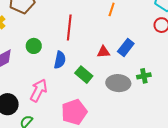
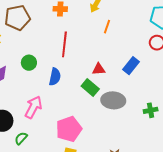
blue rectangle: (126, 48) -> (131, 66), moved
green rectangle: (84, 75) -> (90, 88), moved
green cross: (144, 76) -> (151, 110), moved

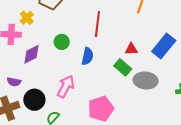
blue rectangle: (131, 66) -> (164, 46), size x1.4

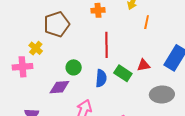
purple diamond: (31, 54) -> (59, 87), moved, turned 30
green rectangle: (123, 67) -> (123, 73), moved

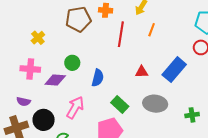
brown pentagon: (57, 24) -> (78, 19), moved
red line: (107, 45) -> (121, 34), moved
pink cross: (22, 67) -> (30, 69), moved
green rectangle: (123, 73) -> (120, 105), moved

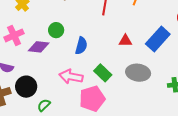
pink cross: (30, 69) -> (14, 35), turned -30
pink arrow: (75, 107) -> (71, 77), moved, turned -110

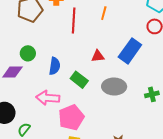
green rectangle: (103, 73) -> (79, 80), moved

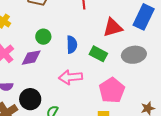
red triangle: (98, 56) -> (113, 27), size x1.5
pink pentagon: (71, 117) -> (112, 90), moved

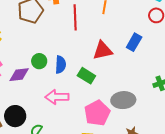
blue rectangle: (144, 17) -> (134, 42), size x0.7
green circle: (43, 37) -> (39, 61), moved
gray ellipse: (134, 55) -> (123, 100), moved

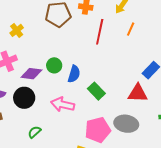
red triangle: (103, 50) -> (138, 93), moved
black circle: (15, 116) -> (24, 98), moved

